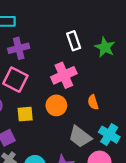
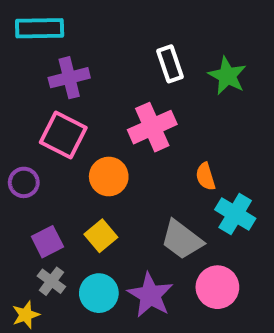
orange circle: (56, 105) -> (109, 176), moved
yellow square: (25, 114) -> (101, 236), moved, turned -35
cyan cross: (109, 135) -> (235, 214), moved

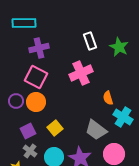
orange circle: (109, 176) -> (36, 102), moved

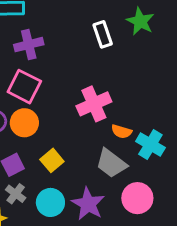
green star: (119, 47) -> (140, 21), moved
pink cross: (81, 73) -> (94, 104), moved
orange semicircle: (108, 98) -> (121, 131), moved, turned -56

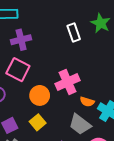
orange circle: (24, 123) -> (40, 95), moved

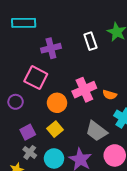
purple cross: (21, 40) -> (51, 48), moved
orange semicircle: (87, 102) -> (110, 95), moved

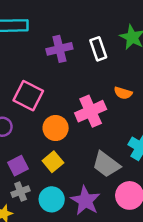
purple cross: (51, 48) -> (59, 49), moved
orange semicircle: (110, 95) -> (123, 93), moved
gray cross: (30, 152) -> (21, 192), turned 32

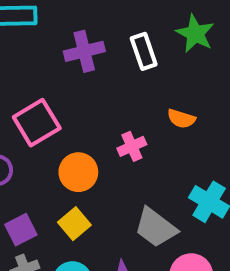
pink square: (28, 96) -> (37, 123), turned 32
pink cross: (91, 111) -> (132, 146), size x0.6

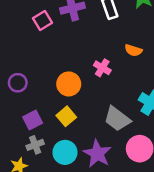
pink square: (37, 123) -> (43, 21), moved, size x0.7
pink cross: (132, 146) -> (102, 68), turned -35

